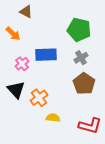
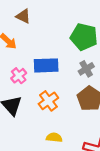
orange cross: (39, 98) -> (48, 101), moved

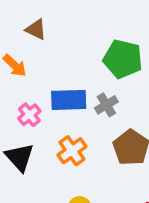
gray cross: (86, 69) -> (106, 105), moved

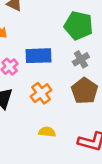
gray cross: (106, 105) -> (81, 59), moved

